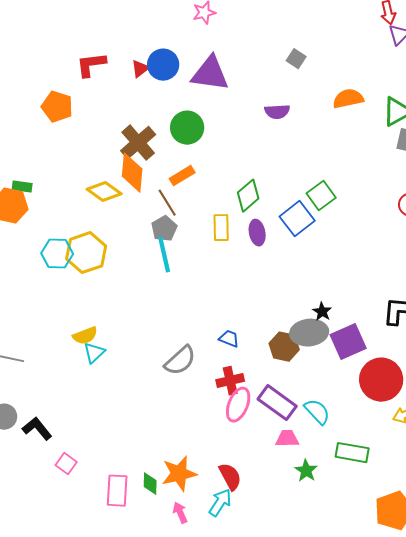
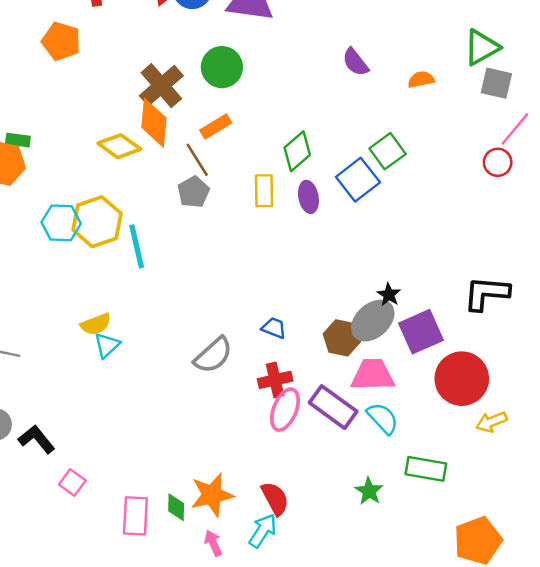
orange semicircle: (348, 99) -> (421, 79), moved, size x0.7
purple semicircle: (277, 112) -> (355, 62), moved, turned 55
cyan line: (164, 255) -> (137, 246), moved
gray ellipse: (309, 333) -> (373, 321), turned -36
pink trapezoid: (287, 439) -> (373, 375), moved, size x1.5

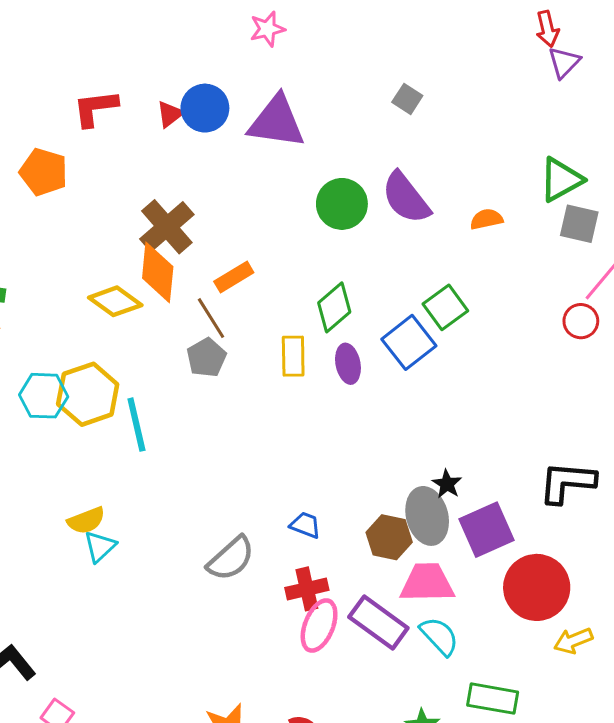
purple semicircle: (355, 62) -> (406, 198), size x1.5
green circle: (222, 67) -> (342, 204), moved
gray ellipse: (373, 321) -> (427, 516), turned -63

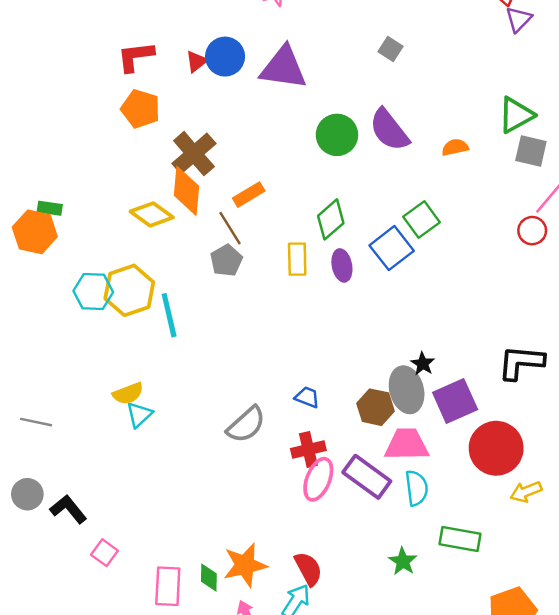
orange pentagon: (44, 172) -> (141, 109), moved
cyan semicircle: (439, 636) -> (417, 488), turned 36

